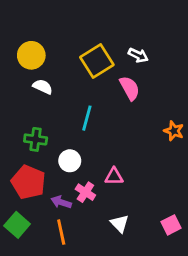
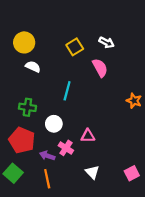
yellow square: (97, 61) -> (75, 47), size x0.7

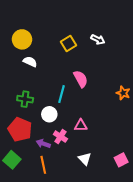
pink semicircle: (100, 68) -> (81, 79), moved
cyan line: (67, 91) -> (61, 94), moved

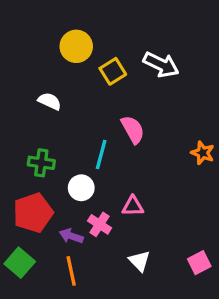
yellow circle: (22, 39) -> (76, 46), moved
white arrow: (98, 39) -> (161, 65), size x1.5
red pentagon: (20, 129) -> (33, 213), turned 30

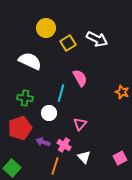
white semicircle: (50, 101) -> (30, 61), size x1.6
pink triangle: (133, 206) -> (80, 124), turned -48
pink cross: (100, 224) -> (64, 145), moved
green square: (20, 263) -> (12, 168), moved
orange line: (71, 271) -> (55, 166), moved, turned 30

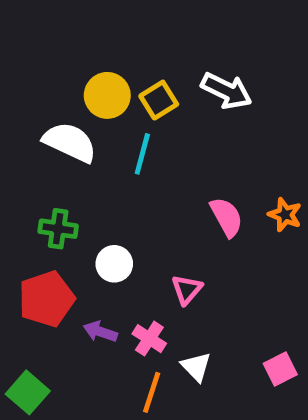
yellow circle: (46, 28) -> (107, 95), moved
pink semicircle: (80, 78) -> (226, 217), moved
cyan line: (61, 93) -> (142, 154), moved
orange line: (55, 166) -> (152, 392), moved

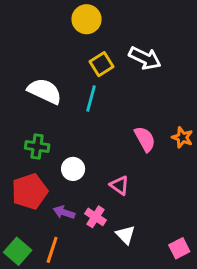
yellow circle: (107, 95) -> (87, 19), moved
pink triangle: (187, 290) -> (119, 185), turned -36
pink square: (280, 369) -> (179, 248), moved
orange line: (152, 392) -> (52, 250), moved

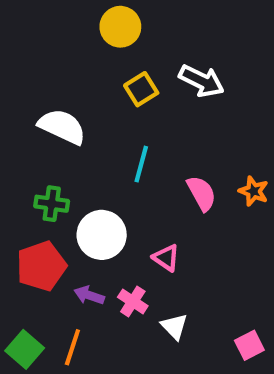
cyan line: (91, 99) -> (141, 164), moved
white circle: (73, 169) -> (102, 235), size x1.5

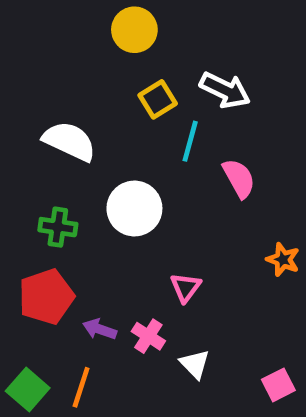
cyan line: (141, 164) -> (190, 141), moved
orange star: (254, 191) -> (283, 260), moved
pink semicircle: (202, 193) -> (239, 178), moved
white circle: (102, 235) -> (134, 208), moved
pink triangle: (166, 258) -> (185, 287), turned 32

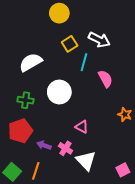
white semicircle: (69, 141) -> (31, 62), turned -55
pink triangle: (185, 287) -> (82, 127), turned -40
white triangle: (195, 364) -> (86, 161), size x1.5

